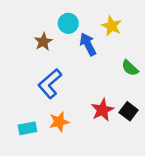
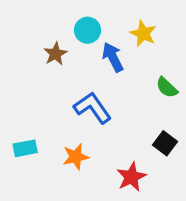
blue L-shape: (50, 84) -> (93, 108), moved, turned 96
red star: (102, 110) -> (131, 177), moved
cyan rectangle: (28, 128) -> (25, 148), moved

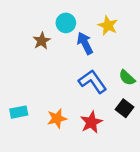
green semicircle: (167, 88) -> (127, 78), moved
blue L-shape: (93, 108) -> (93, 82), moved
red star: (131, 177) -> (91, 122), moved

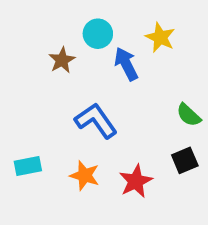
blue L-shape: (93, 82) -> (96, 121), moved
black square: (124, 108) -> (185, 160), turned 30
orange star: (57, 118) -> (85, 175), turned 30

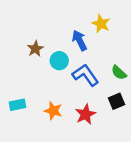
cyan circle: (98, 34) -> (59, 61), moved
brown star: (62, 60) -> (35, 49), moved
blue L-shape: (96, 121) -> (85, 75), moved

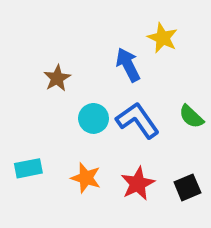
cyan circle: (59, 61) -> (94, 118), moved
black square: (116, 101) -> (187, 187), moved

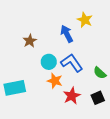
green semicircle: (191, 117) -> (100, 73), moved
cyan rectangle: (28, 168) -> (15, 88), size x1.5
orange star: (86, 178) -> (55, 81), moved

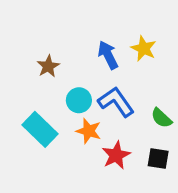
yellow star: (85, 20) -> (144, 49), moved
cyan rectangle: (15, 88) -> (40, 129), moved, turned 55
black square: (98, 98) -> (158, 158), turned 32

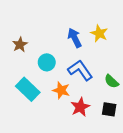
brown star: (48, 66) -> (20, 45), moved
cyan circle: (79, 100) -> (47, 62), moved

